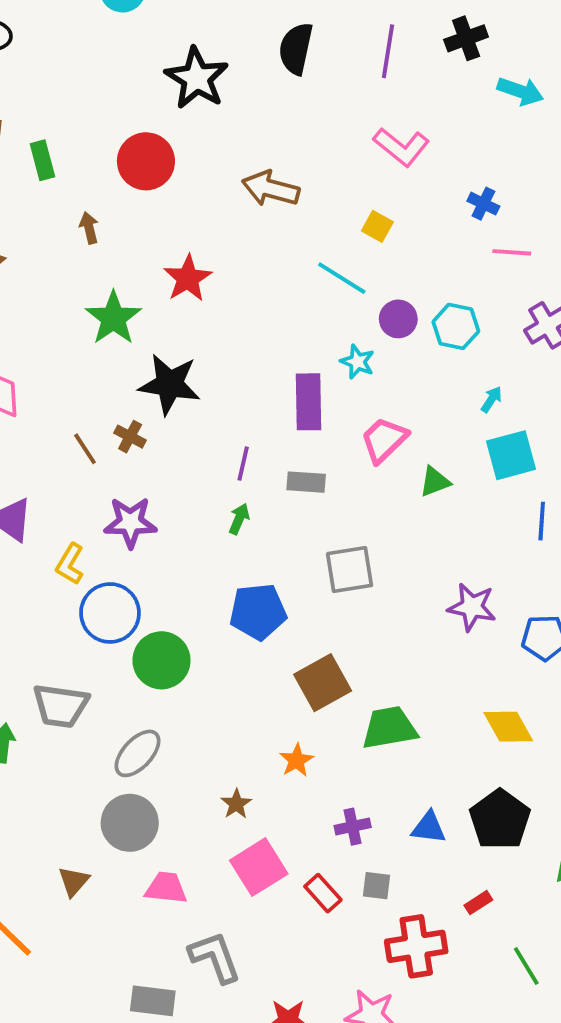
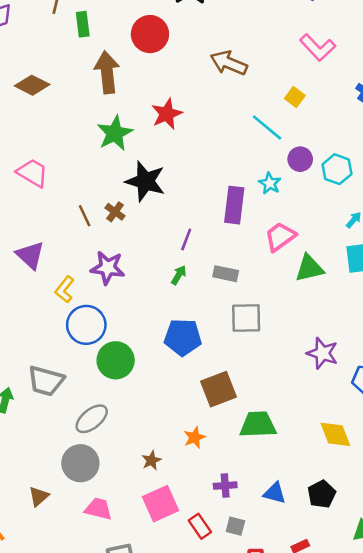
brown arrow: (89, 228) -> (107, 72), size x2.0
gray rectangle: (306, 482) -> (226, 274), moved
green triangle: (435, 482) -> (309, 268), size x1.4
black pentagon: (500, 820) -> (322, 494), size x0.7

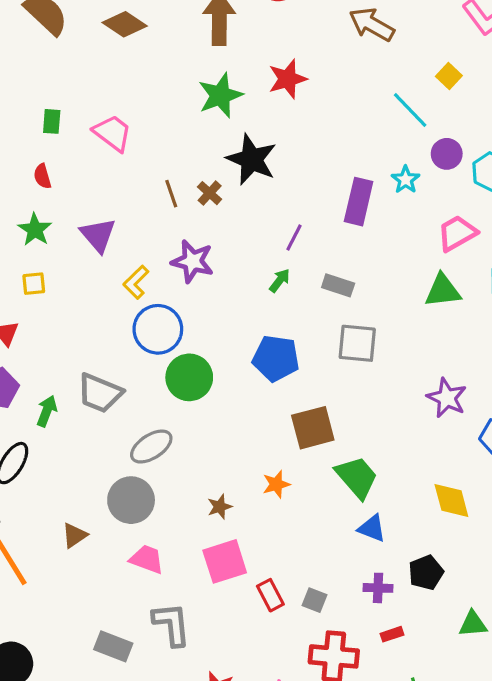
pink trapezoid: (280, 237) -> (457, 233), moved
green trapezoid: (258, 425) -> (357, 477), turned 45
purple cross: (225, 486) -> (378, 588), moved
blue triangle: (275, 493) -> (372, 528), moved

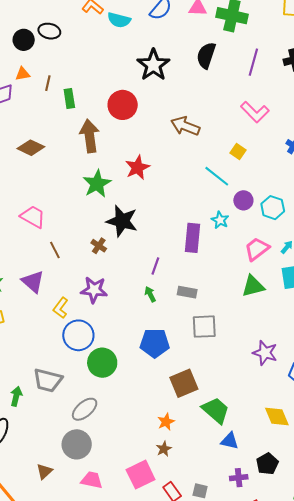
brown line: (171, 194) -> (55, 250), moved
green arrow: (280, 281) -> (150, 294), turned -56
brown star: (220, 507) -> (164, 449), moved

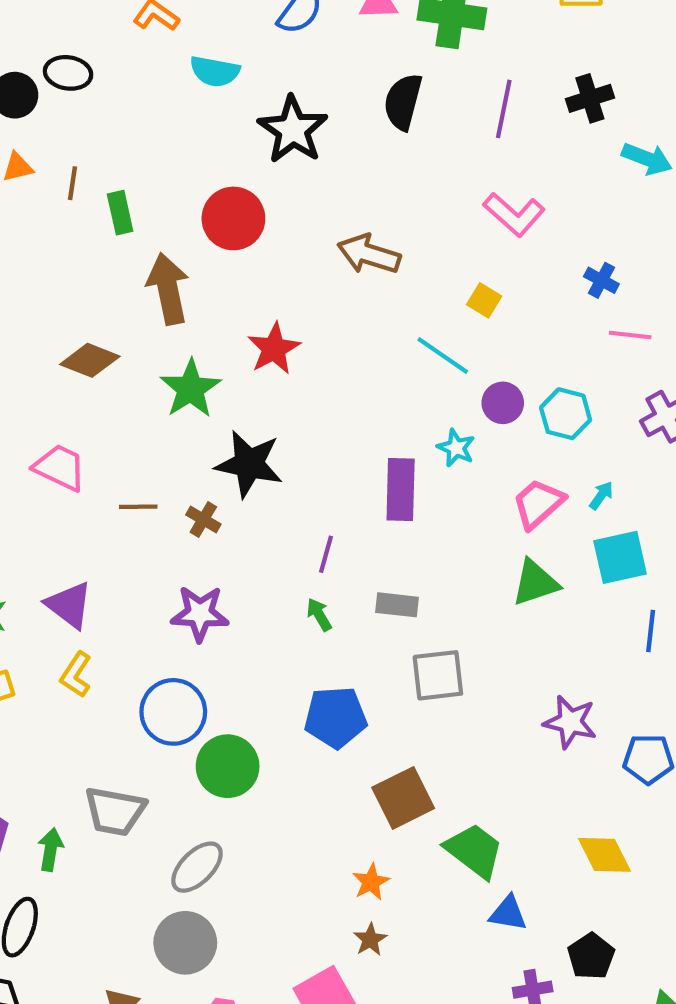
cyan semicircle: (119, 20) -> (215, 71), moved
brown diamond: (31, 148) -> (90, 360), moved
brown line: (55, 250) -> (138, 507), moved, turned -60
yellow L-shape: (61, 308) -> (76, 675), moved

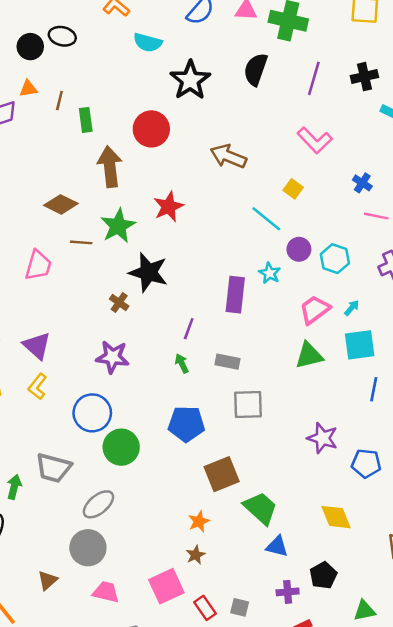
pink trapezoid: (60, 468) -> (38, 265), turned 76
brown line: (138, 507) -> (81, 242), moved

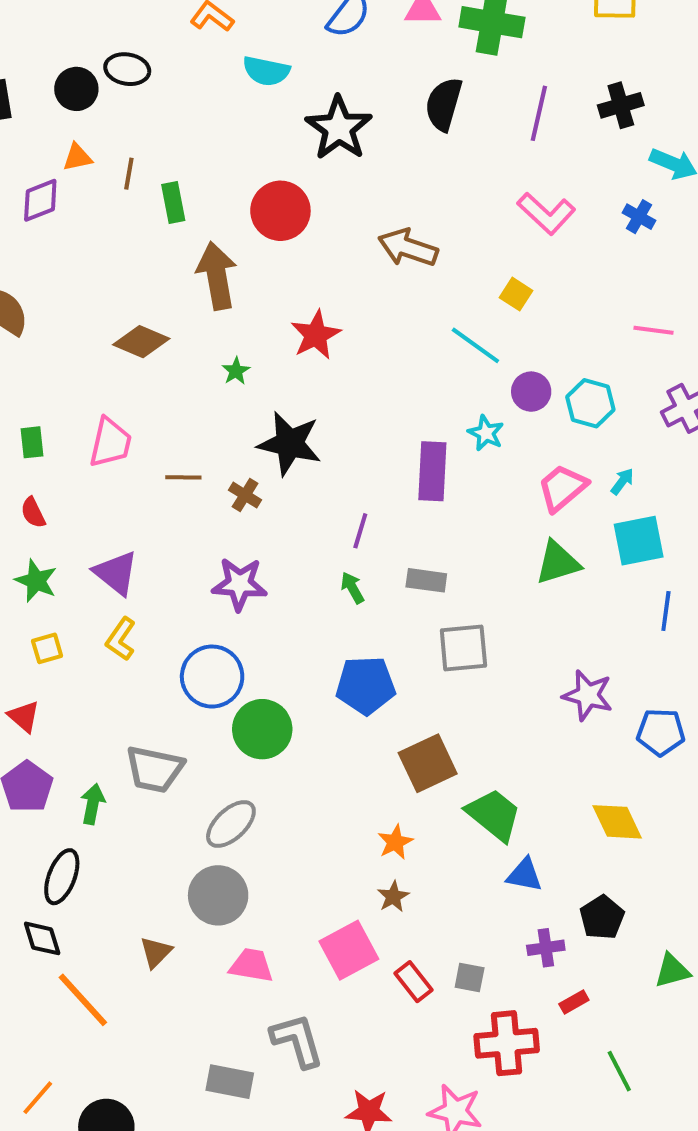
blue cross: (362, 183) -> (639, 217), moved
green star: (118, 226) -> (236, 371), size x0.5
brown line: (81, 242) -> (183, 477), moved

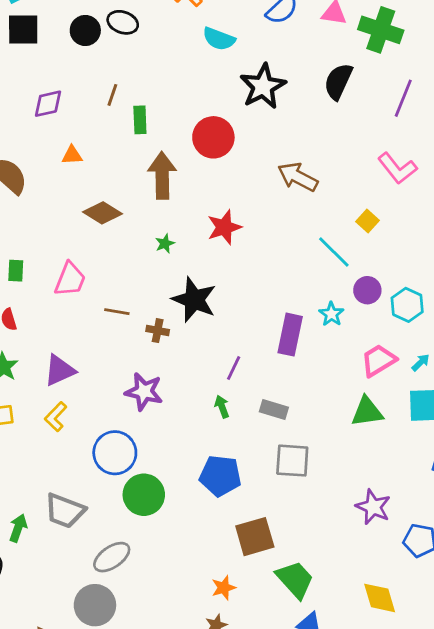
orange triangle: (77, 157) -> (72, 155), moved
brown cross: (245, 495) -> (158, 331), turned -30
purple triangle: (116, 573) -> (60, 370), turned 48

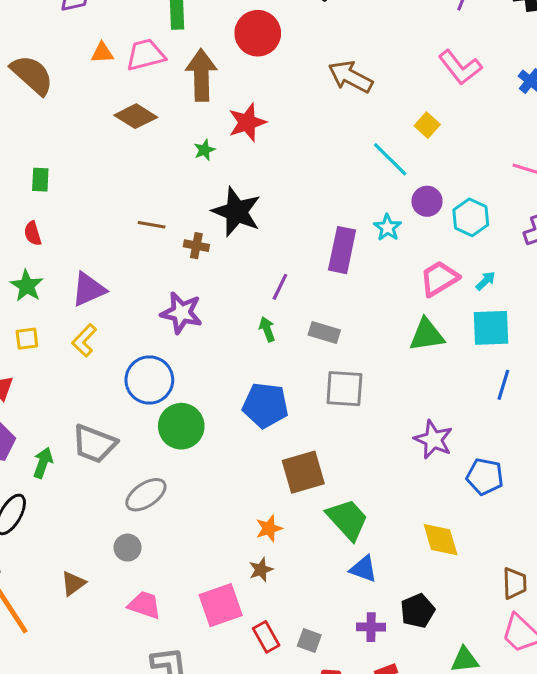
red star: (224, 227) -> (247, 122), moved
pink trapezoid: (70, 279) -> (146, 55), moved, turned -126
gray circle: (95, 605) -> (128, 548), size x0.6

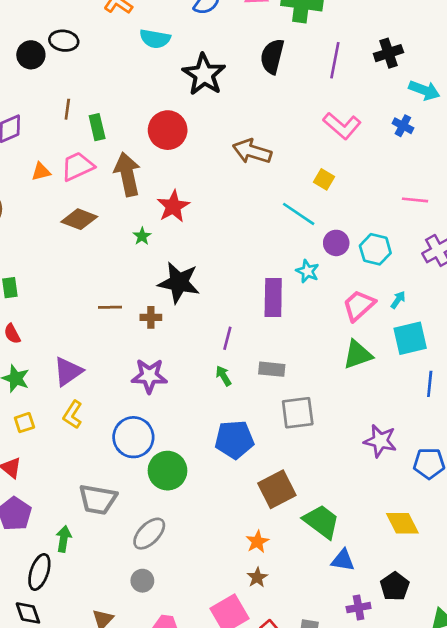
green arrow: (43, 463) -> (64, 539), moved

